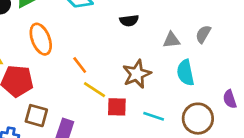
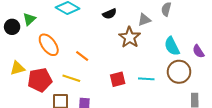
cyan semicircle: (185, 73) -> (172, 46), moved
brown star: (137, 74) -> (130, 37), moved
yellow line: (95, 90) -> (71, 78), moved

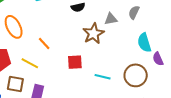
cyan semicircle: (172, 46) -> (144, 43), moved
red square: (118, 79) -> (75, 62), moved

